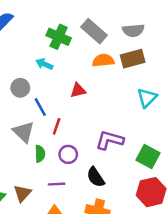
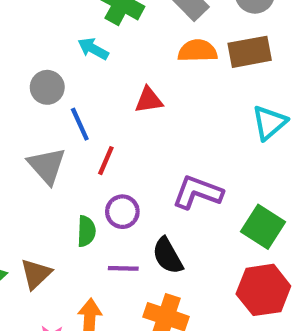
green semicircle: (40, 154) -> (86, 231), moved
purple line: (56, 184) -> (123, 268), moved

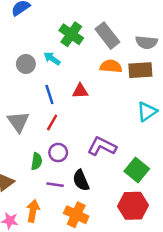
gray circle: (47, 87) -> (26, 64), moved
blue line: (80, 124) -> (49, 94), moved

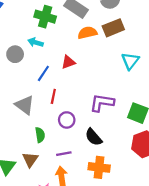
blue line: (49, 94) -> (43, 73), turned 70
green semicircle: (37, 161) -> (40, 135), moved
purple line: (55, 185) -> (64, 154), moved

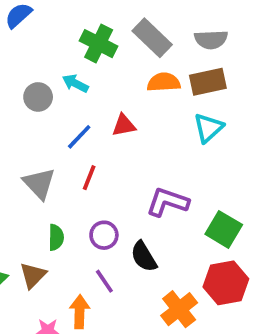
cyan triangle: (130, 61) -> (208, 128), moved
purple circle: (67, 120) -> (104, 235), moved
purple line: (64, 154) -> (104, 281), moved, turned 56
orange cross: (99, 167) -> (179, 309), moved, turned 35

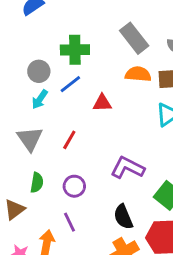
green cross: (99, 44) -> (75, 50), moved, turned -36
cyan arrow: (75, 83) -> (40, 99), moved, turned -90
blue line: (79, 137) -> (70, 84), moved
black semicircle: (144, 257) -> (123, 217), moved

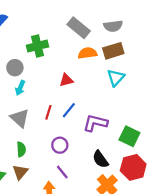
blue line: (70, 84) -> (69, 110), moved
green semicircle: (37, 183) -> (21, 149), moved

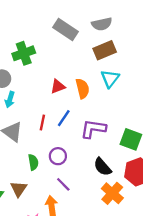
orange semicircle: (88, 53) -> (83, 89), moved, turned 90
green semicircle: (21, 149) -> (33, 162), moved

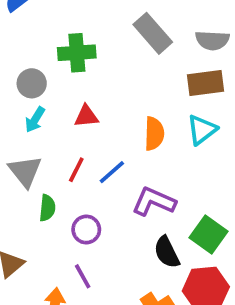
red triangle: (58, 86) -> (86, 116), moved
green semicircle: (33, 162) -> (47, 208), moved
black semicircle: (102, 167) -> (167, 252), moved

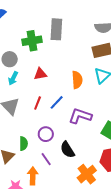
gray rectangle: (153, 33) -> (56, 29), moved, turned 50
green semicircle: (47, 208) -> (24, 144), moved
black semicircle: (167, 252) -> (67, 150), moved

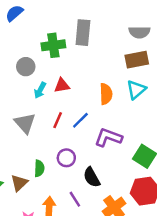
cyan arrow: (13, 78) -> (40, 90), moved
purple line: (46, 159) -> (75, 199), moved

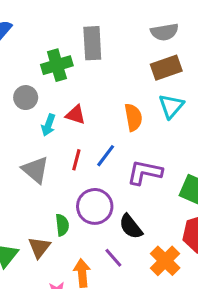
red triangle: (62, 85) -> (75, 115), turned 35
purple circle: (66, 158) -> (95, 206), size x1.5

